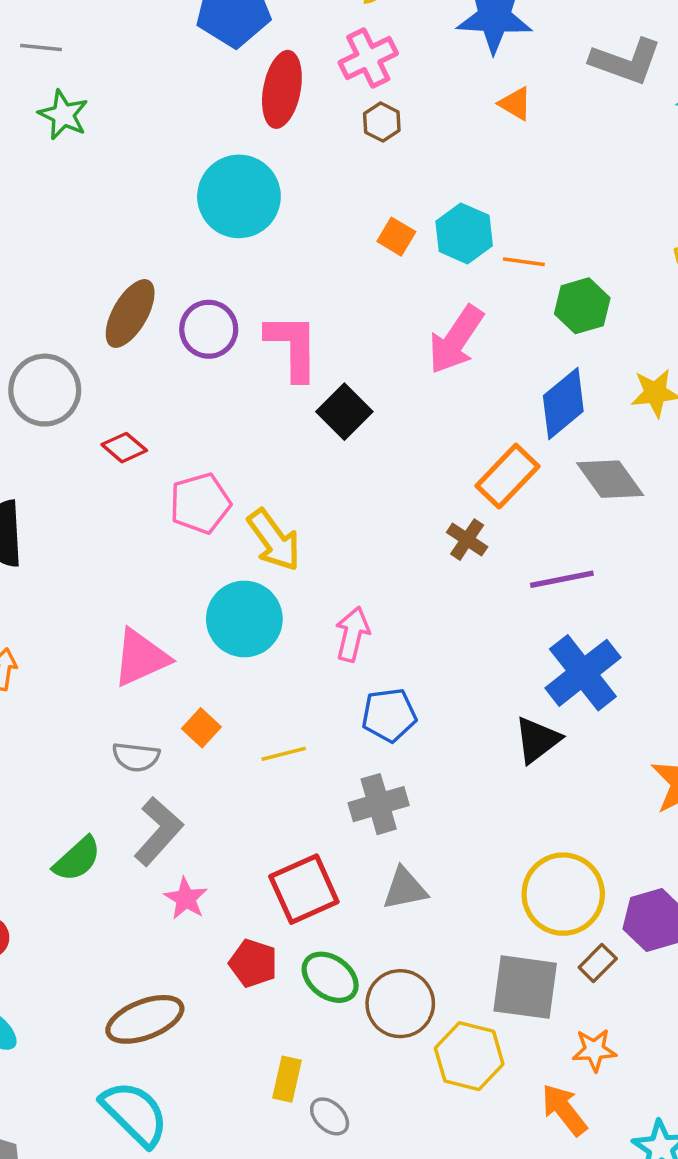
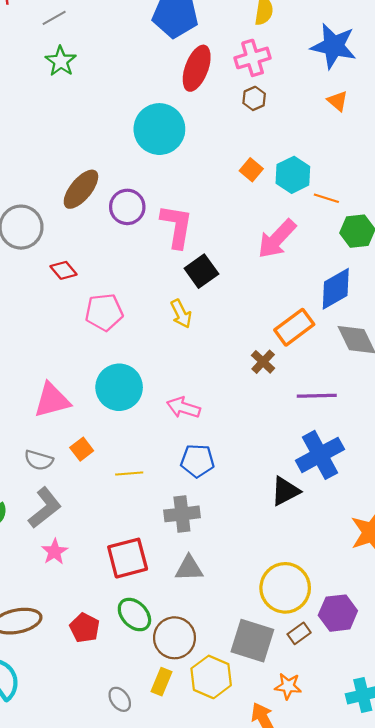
gray line: (41, 47) -> (54, 18), turned -45
yellow arrow: (274, 540) -> (181, 314), moved, size x0.7
pink arrow: (352, 634) -> (183, 408), turned -96
red pentagon: (253, 963) -> (85, 628), moved
yellow rectangle: (287, 1079) -> (162, 682), moved

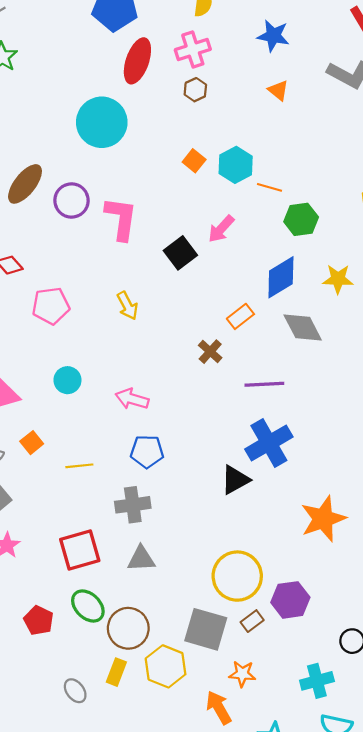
blue star: (334, 46) -> (273, 36), size x0.7
pink arrow: (277, 239) -> (221, 229), size x0.7
black square: (201, 271) -> (180, 253), moved
orange rectangle: (294, 327) -> (240, 316), size x0.7
cyan circle: (119, 387) -> (67, 380), size x0.6

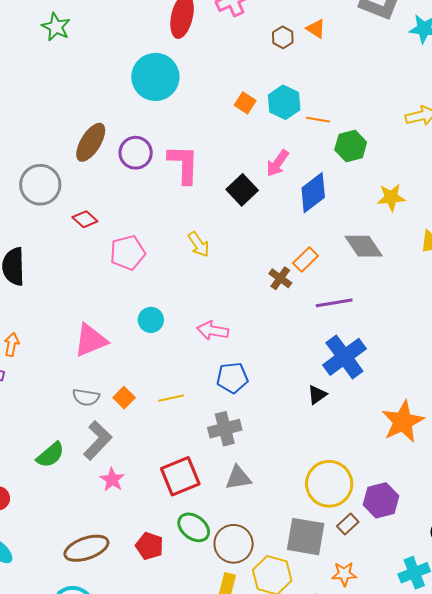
brown hexagon: (195, 90) -> (283, 37), moved
blue diamond: (281, 277) -> (313, 193), moved
orange rectangle: (240, 316) -> (305, 260), moved
orange square: (32, 443) -> (124, 398), moved
black triangle: (235, 480) -> (317, 395), size x0.7

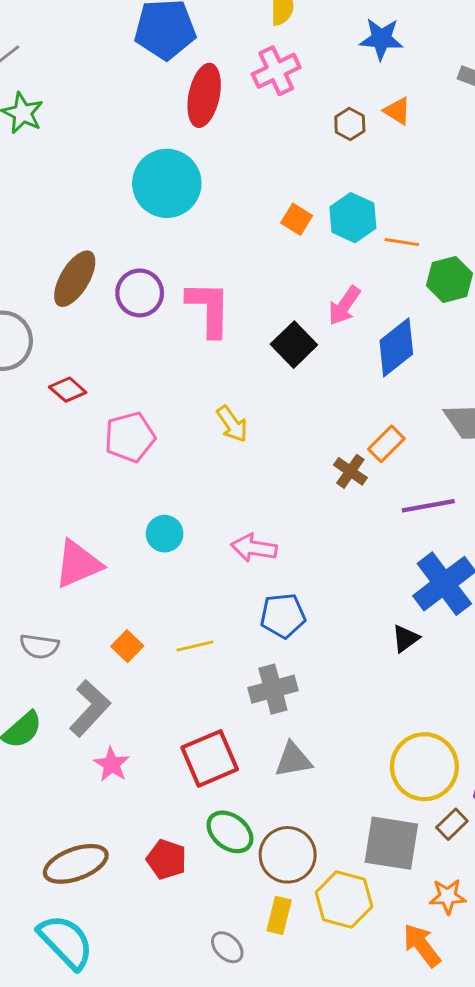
gray semicircle: (86, 397) -> (39, 646), moved

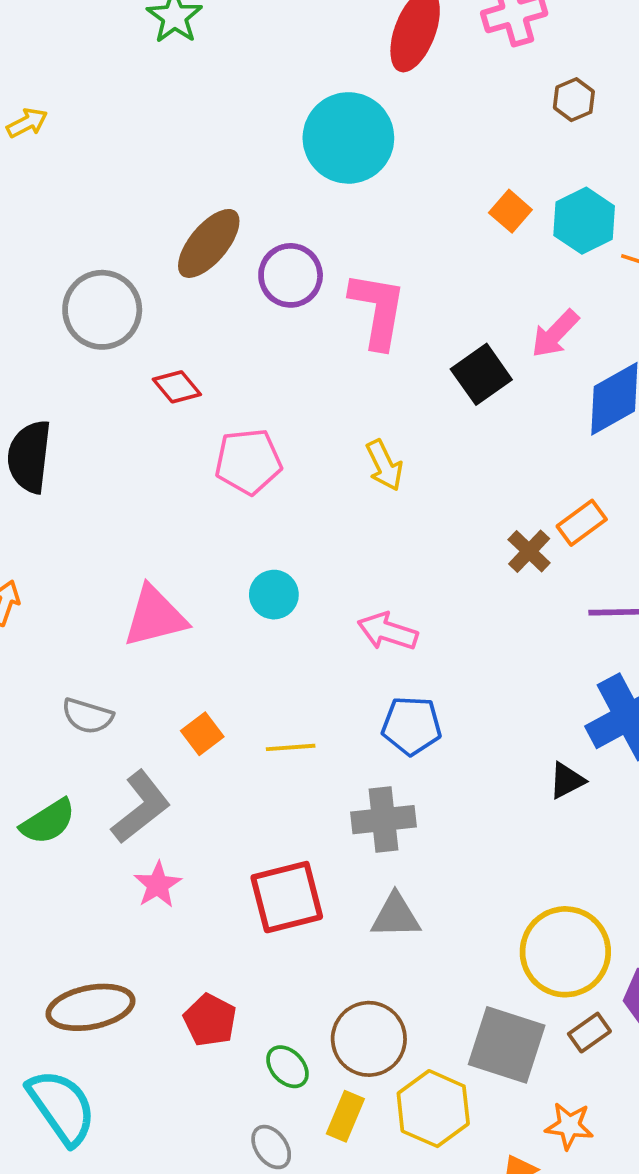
brown hexagon: (350, 124) -> (574, 100), moved
green ellipse: (230, 832) -> (287, 1067), moved, size x0.7

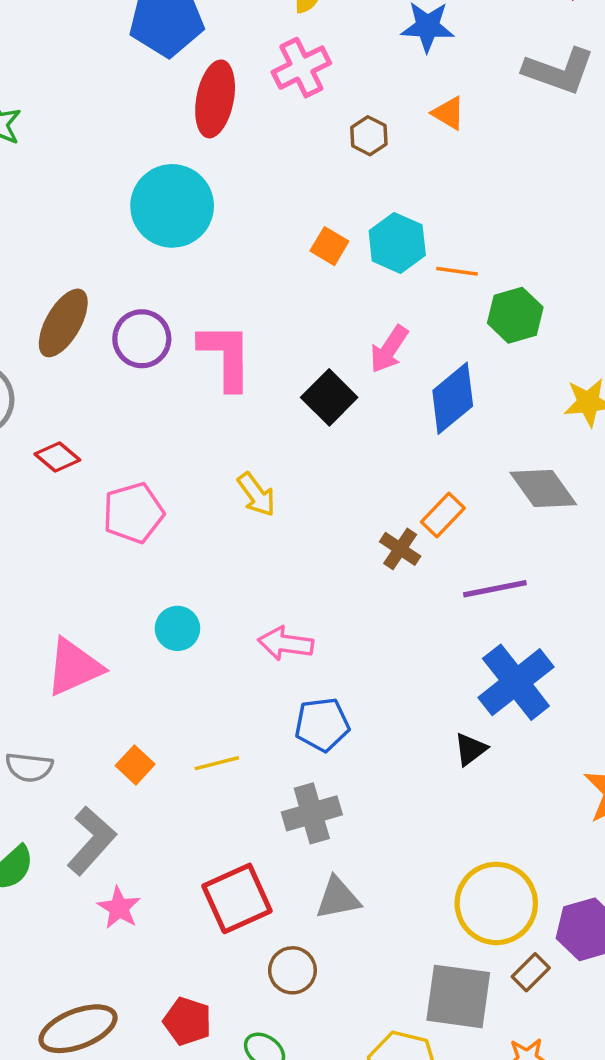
brown circle: (369, 1039) -> (292, 970), moved, size x0.7

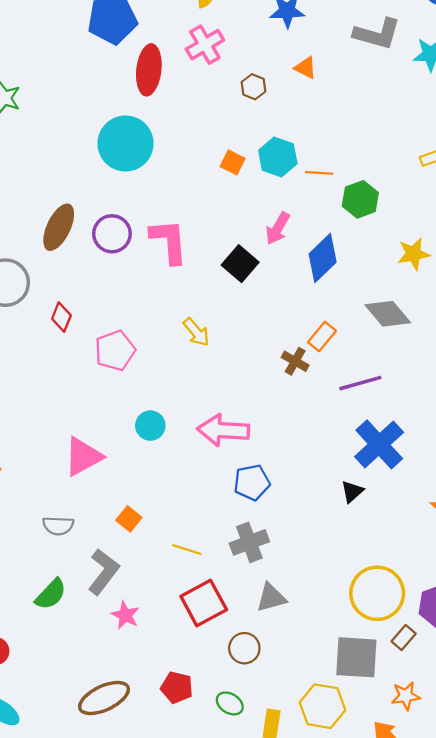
red diamond: (57, 457) -> (61, 317), turned 76
pink arrow: (286, 644) -> (223, 430), size x1.4
yellow line: (217, 763) -> (187, 550), moved, turned 36

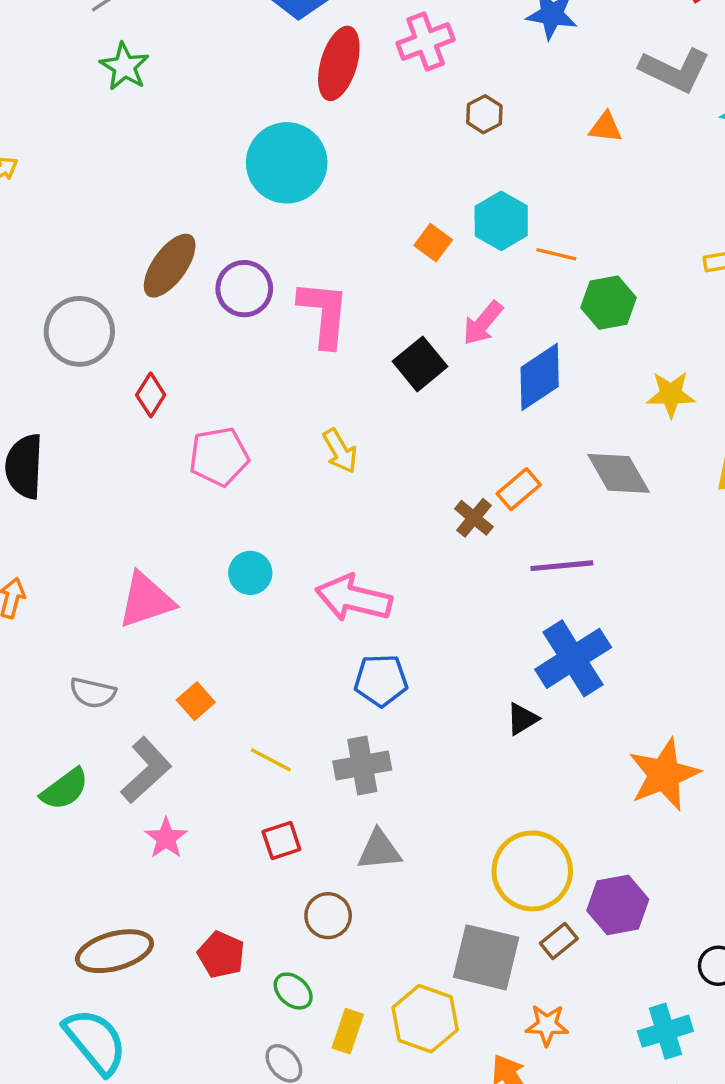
orange triangle: (305, 68) -> (606, 127), moved, turned -30
orange square: (233, 162) -> (433, 243), moved
red square: (204, 603) -> (281, 841), size x0.6

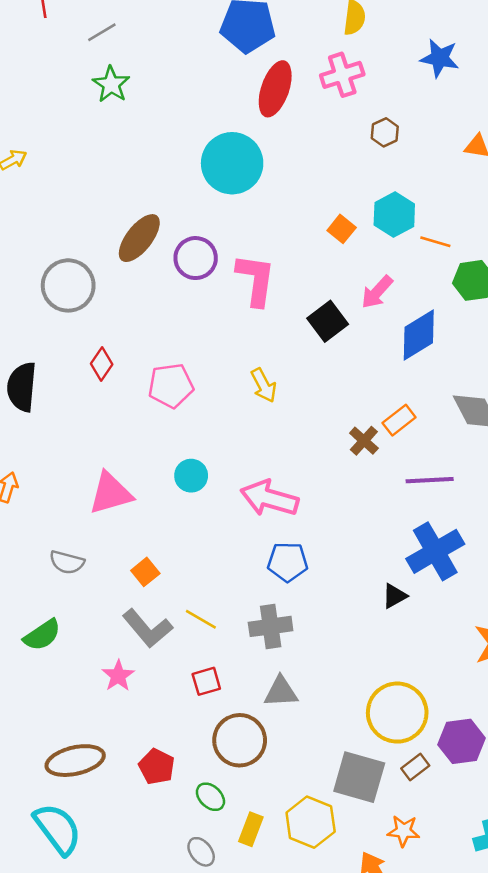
red diamond: (151, 395) -> (102, 364), moved
gray L-shape: (146, 770) -> (148, 628), moved, turned 90
brown circle: (328, 916) -> (240, 740), size x1.5

